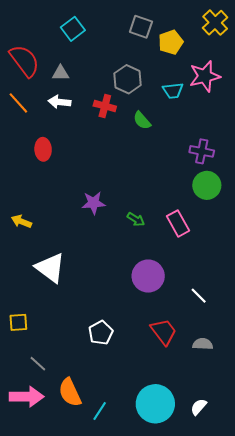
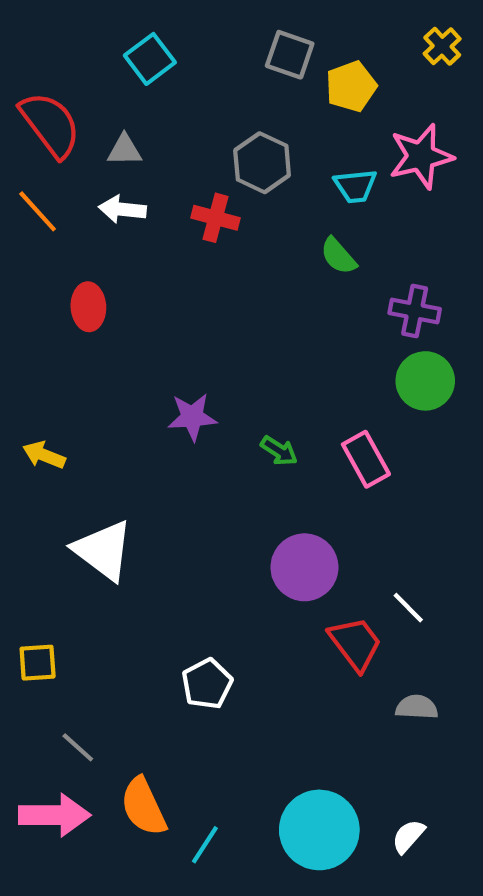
yellow cross: (215, 23) -> (442, 46), size x0.7
green semicircle: (142, 120) -> (338, 256), moved
red trapezoid: (164, 332) -> (355, 644), moved

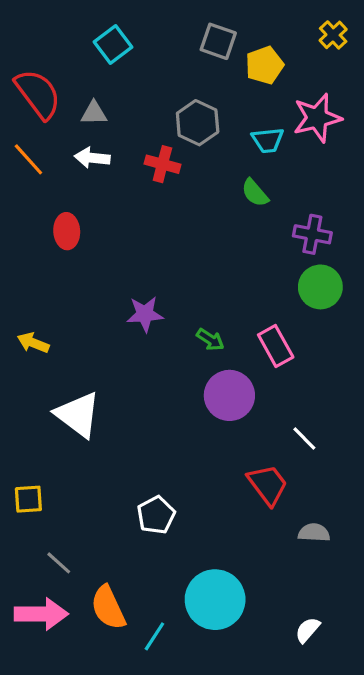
purple circle: (304, 567) -> (229, 395), moved
white line: (408, 608) -> (304, 439), moved
cyan circle: (319, 830) -> (215, 600), moved

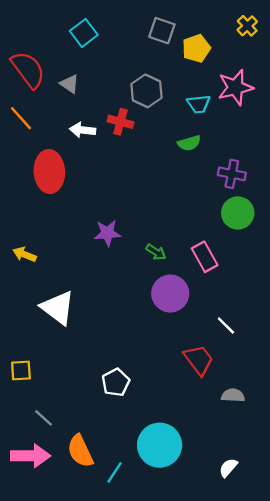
gray triangle: (94, 113) -> (70, 84), turned 36
white arrow: (92, 158) -> (83, 130), moved
green semicircle: (255, 193) -> (189, 143), turned -65
red ellipse: (67, 231) -> (49, 172), size x1.6

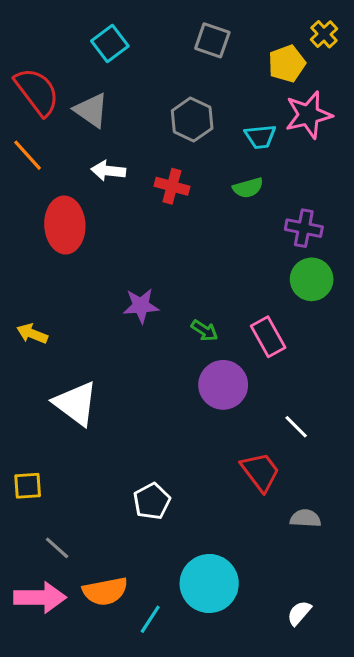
yellow pentagon: (196, 48) -> (287, 64), moved
gray triangle: (70, 84) -> (91, 110), size x1.4
red cross: (120, 122) -> (172, 186), moved
orange semicircle: (80, 451) -> (105, 591), turned -76

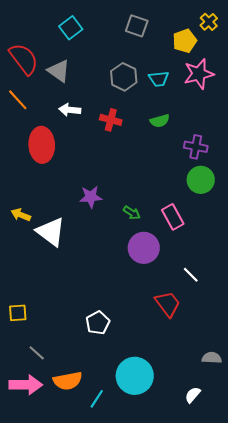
cyan trapezoid: (260, 137) -> (159, 79), moved
white triangle: (76, 403) -> (51, 232), moved
gray semicircle: (305, 518) -> (212, 358), moved

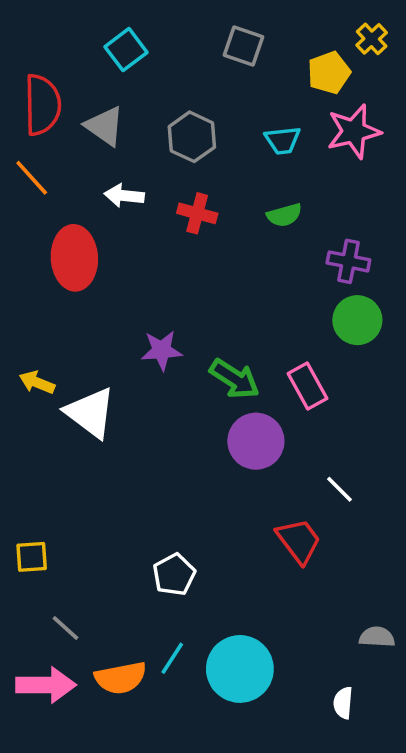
red semicircle: (24, 59) -> (42, 105), turned 36
gray hexagon: (124, 77) -> (192, 137), moved
green arrow: (132, 213) -> (235, 379), size x1.6
white semicircle: (193, 395) -> (343, 703), turned -36
cyan line: (97, 399) -> (172, 658), moved

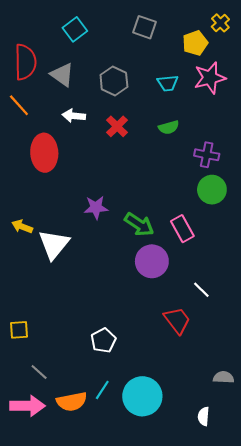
red cross: (197, 213) -> (117, 126), turned 30
white triangle: (90, 413) -> (54, 244), turned 32

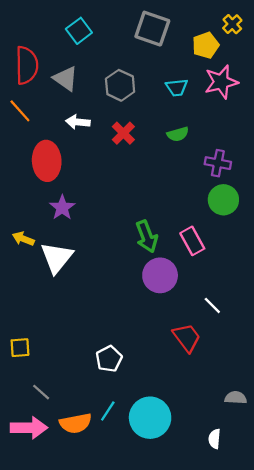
gray square: (144, 27) -> (152, 29), size x1.4
purple star: (96, 208) -> (62, 208), moved, turned -30
green arrow: (139, 224) -> (147, 236), turned 36

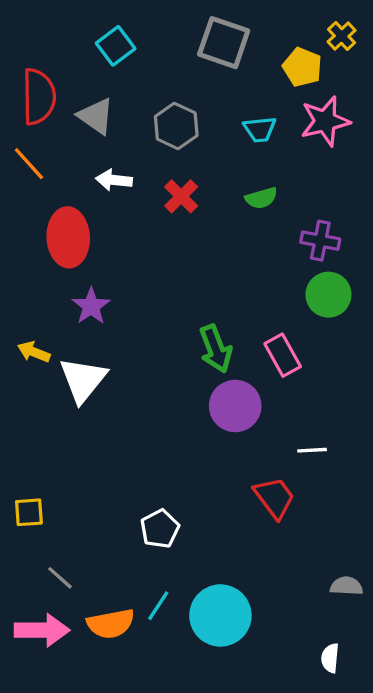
yellow pentagon: (206, 45) -> (302, 67), turned -30
white line: (212, 305) -> (312, 450), turned -48
white semicircle: (215, 439) -> (330, 658), moved

